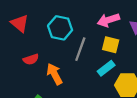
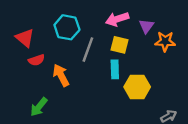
red triangle: (20, 23) -> (25, 38), moved
cyan rectangle: (106, 68) -> (115, 69), turned -54

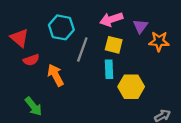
green arrow: (39, 107) -> (33, 106), turned -78

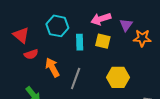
gray line: (82, 49) -> (76, 78), moved
cyan rectangle: (109, 69) -> (80, 42), moved

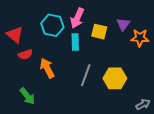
pink arrow: (101, 19) -> (77, 18), moved, turned -48
yellow square: (103, 41) -> (99, 32), moved
gray line: (76, 78) -> (86, 75), moved

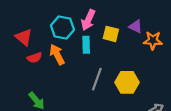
purple triangle: (123, 24) -> (136, 26), turned -40
orange arrow: (47, 68) -> (57, 54), moved

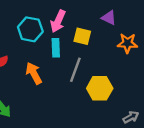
purple triangle: (136, 26) -> (109, 18), moved
orange arrow: (57, 54) -> (34, 73), moved
gray line: (97, 79) -> (75, 70), moved

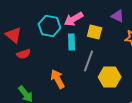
pink arrow: (58, 21) -> (74, 19), turned 36
orange arrow: (34, 73) -> (58, 79), moved

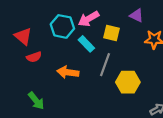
cyan rectangle: (72, 42) -> (86, 44), turned -42
orange arrow: (58, 79) -> (68, 72), moved, turned -54

